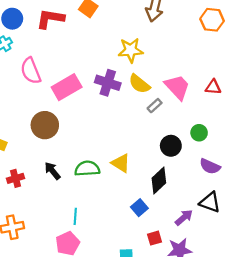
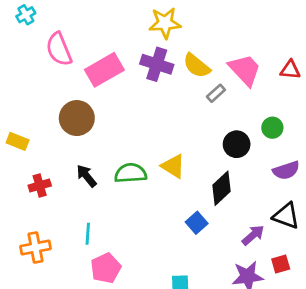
yellow star: (131, 50) -> (165, 23), moved
purple semicircle: (210, 166) -> (286, 170), turned -42
cyan line: (75, 216) -> (88, 234), moved
red square: (155, 238) -> (281, 264), moved

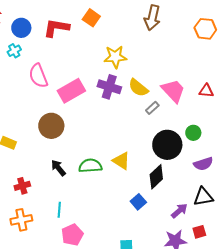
black circle: (237, 144) -> (167, 145), size x1.5
red cross: (40, 186) -> (22, 186), moved
black triangle: (286, 216) -> (203, 197), turned -30

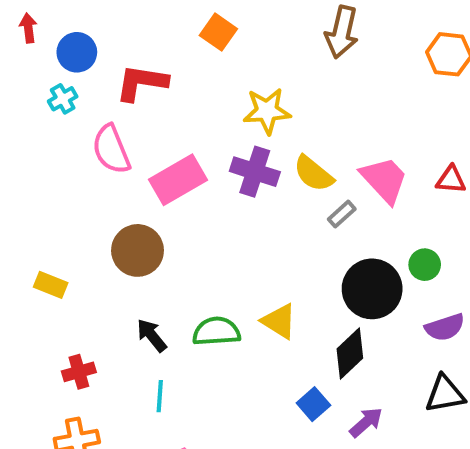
red L-shape: (56, 28) -> (142, 83), moved
cyan line: (59, 210) -> (160, 396), moved
purple arrow: (179, 211) -> (366, 422), moved

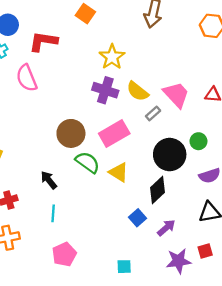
yellow star: (267, 111) -> (112, 57), turned -30
pink rectangle: (178, 180) -> (114, 133), moved
brown circle: (138, 250) -> (71, 133), moved
green semicircle: (216, 331) -> (88, 162), moved, turned 40

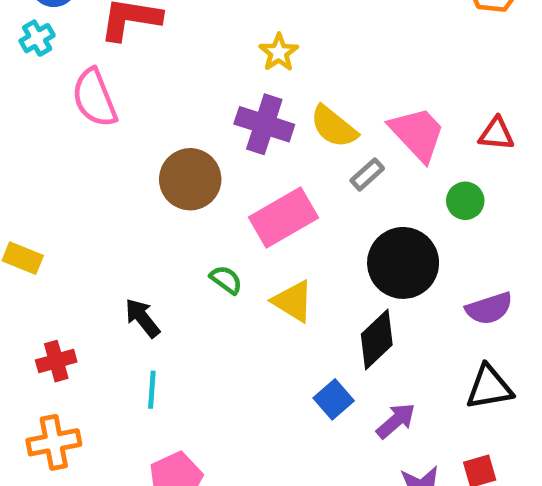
yellow star: (112, 57) -> (279, 52), size x0.7
brown circle: (71, 133) -> (190, 179), moved
green circle: (198, 141) -> (465, 201), moved
green semicircle: (88, 162) -> (226, 280), size x0.6

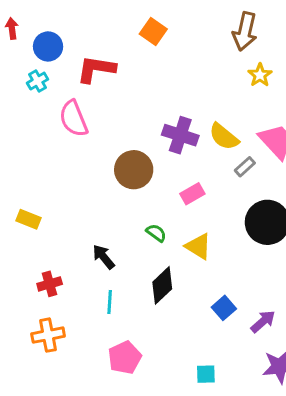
yellow star: (279, 52) -> (260, 75), moved
pink rectangle: (283, 218) -> (192, 194), size x0.6
black diamond: (377, 339) -> (162, 285), moved

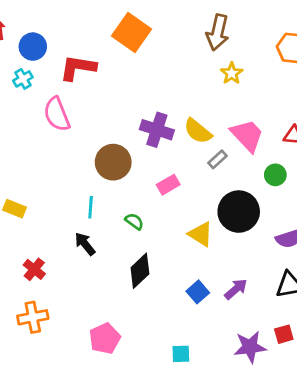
orange square: (153, 31) -> (132, 32), size x1.5
yellow triangle: (198, 246) -> (201, 234), moved
red cross: (50, 284) -> (34, 269), turned -35
cyan line: (110, 302) -> (91, 207), moved
purple arrow: (263, 322) -> (236, 289), moved

